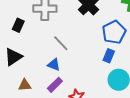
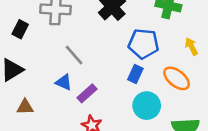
blue pentagon: (114, 32) -> (143, 44), turned 30
purple rectangle: (55, 85) -> (87, 93), moved

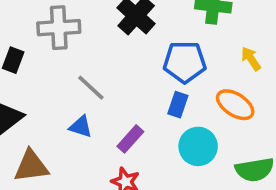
purple rectangle: (87, 93) -> (130, 139), moved
brown triangle: (25, 107) -> (31, 166), size x1.5

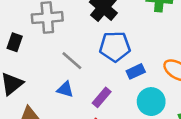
blue pentagon: (185, 62) -> (115, 47), moved
blue rectangle: (178, 105) -> (136, 71), turned 48

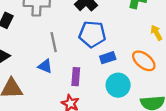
gray line: (72, 61) -> (54, 42), turned 30
purple rectangle: (102, 97) -> (76, 77), turned -42

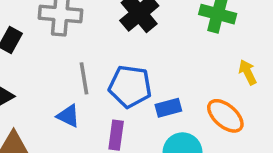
blue pentagon: (92, 34) -> (130, 86), moved

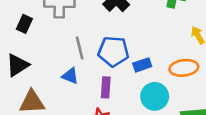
orange ellipse: (225, 116) -> (184, 68), turned -44

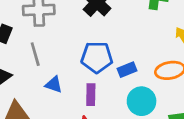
gray line: (80, 48) -> (35, 54), moved

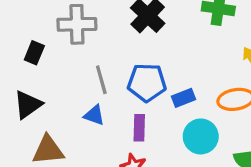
gray line: (35, 54) -> (101, 80), moved

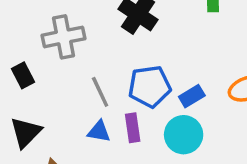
black rectangle: (34, 53) -> (23, 75), turned -40
purple rectangle: (139, 128) -> (133, 128), moved
cyan circle: (201, 136) -> (184, 135), moved

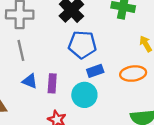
blue pentagon: (150, 87) -> (82, 45), moved
gray line: (100, 92) -> (21, 50), moved

